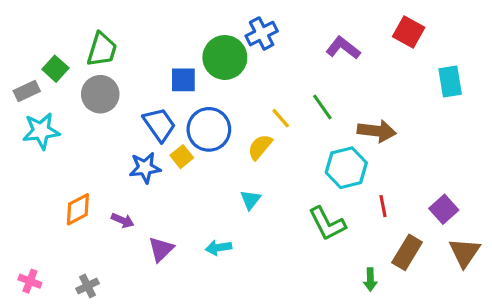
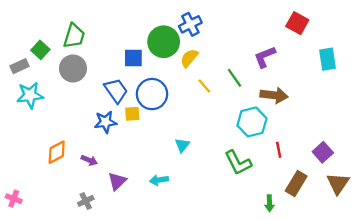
purple L-shape: (343, 48) -> (265, 57), moved, turned -60
yellow semicircle: (260, 147) -> (189, 58), moved
yellow square: (182, 157) -> (132, 114), turned 35
pink cross: (30, 281) -> (14, 199), moved
gray cross: (87, 286) -> (86, 201), moved

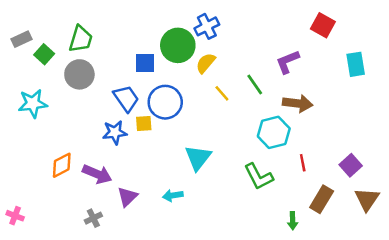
gray rectangle: (19, 66) -> (21, 39), moved
cyan triangle: (182, 145) -> (198, 158), size x1.6
purple arrow: (89, 160) -> (97, 174), size x1.6

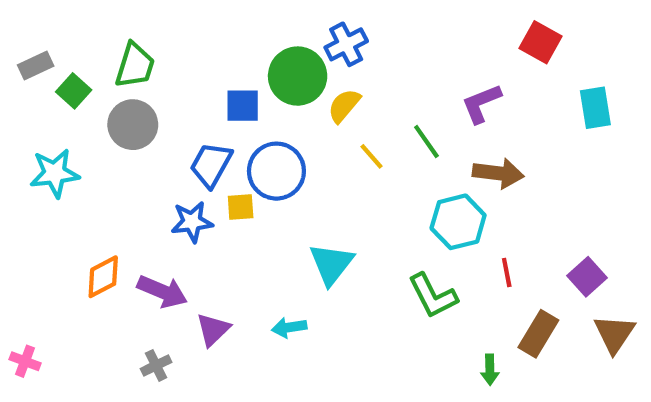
blue trapezoid: (126, 98) -> (211, 165), turned -116

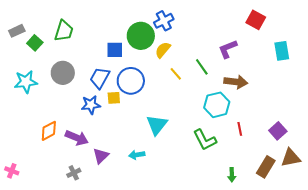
gray circle: (133, 125) -> (63, 73), moved
brown rectangle: (538, 334) -> (266, 167), moved
brown triangle: (614, 334) -> (291, 158), turned 45

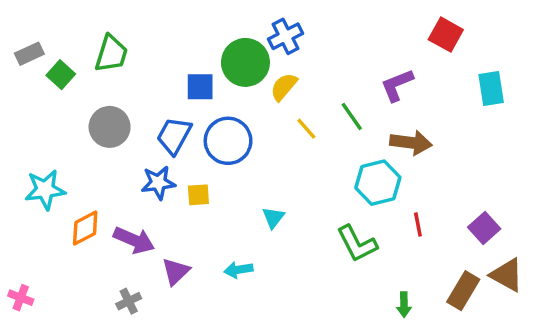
cyan star: (26, 82) -> (45, 190), moved
yellow square: (114, 98) -> (198, 195), moved
cyan triangle: (157, 125) -> (273, 217), size x0.6
brown triangle: (291, 158) -> (507, 275), turned 40

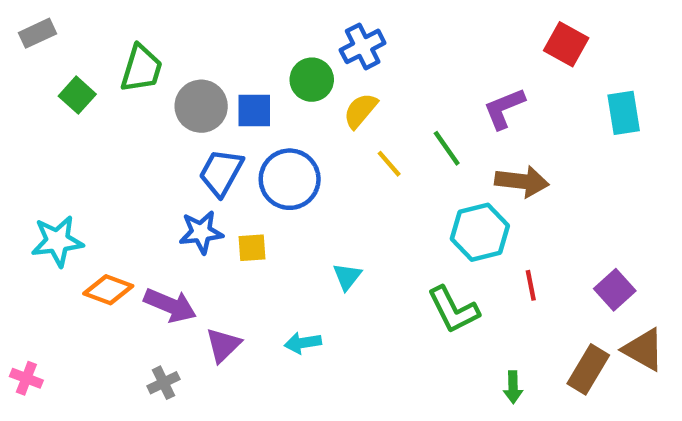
gray rectangle: (29, 54) -> (37, 33), moved
green circle: (245, 62) -> (312, 80), size x0.7
gray circle: (110, 127) -> (201, 106), moved
orange diamond: (85, 228) -> (108, 290), turned 48

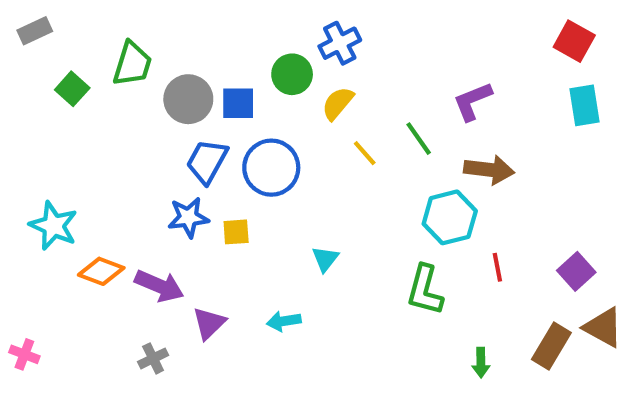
red square: (566, 44) -> (574, 41), moved
cyan star: (57, 241) -> (53, 226), turned 30
green L-shape: (453, 310) -> (425, 290), turned 42

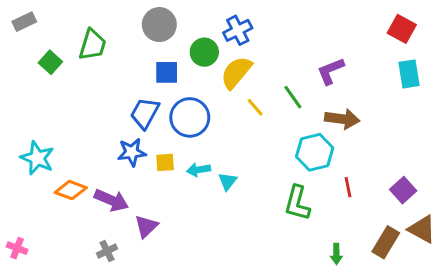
gray circle: (188, 99) -> (159, 25), moved
yellow semicircle: (338, 103) -> (236, 72), size x1.4
cyan arrow: (284, 321) -> (198, 170), moved

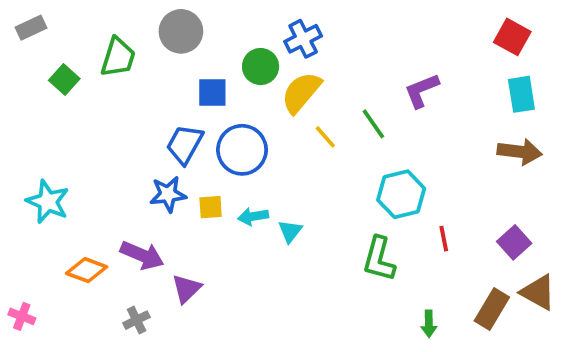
gray circle: (159, 25) -> (181, 31), moved
brown arrow: (342, 119) -> (520, 152), moved
orange diamond: (71, 190) -> (87, 270), moved

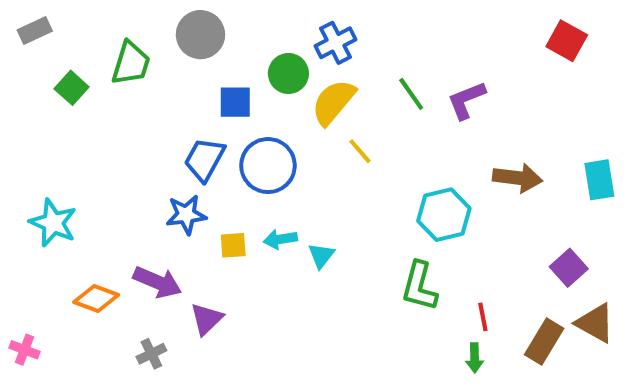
cyan rectangle: (521, 94) -> (599, 180), moved
green line: (373, 124) -> (411, 94), moved
brown arrow: (520, 152) -> (518, 178), moved
yellow square: (211, 207) -> (233, 245), moved
red line: (444, 239) -> (483, 317), moved

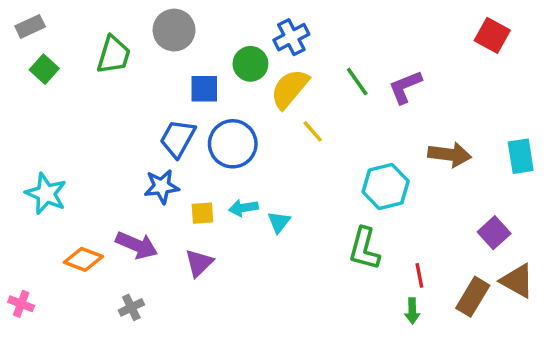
green square: (72, 88) -> (44, 69), moved
purple triangle: (207, 319) -> (199, 263), moved

